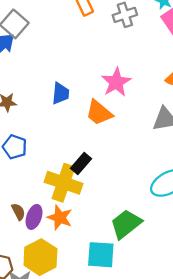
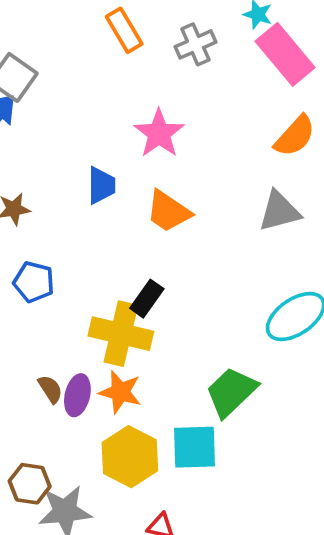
pink star: (116, 82) -> (159, 133), moved
yellow hexagon: (40, 257) -> (130, 457), moved

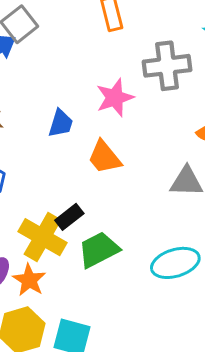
gray cross: (195, 44) -> (167, 66), moved, size x1.5
green trapezoid: (231, 392) -> (99, 250), moved

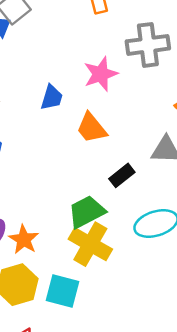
black rectangle: (69, 217) -> (122, 175), moved
yellow cross: (42, 237) -> (90, 244), moved

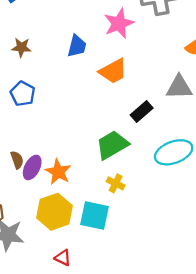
orange trapezoid: (91, 128) -> (113, 71), turned -76
yellow cross: (90, 244) -> (116, 183), moved, size x0.5

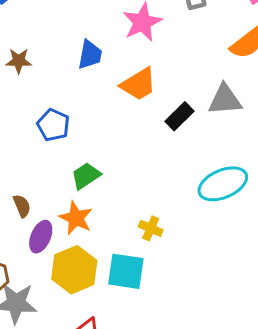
blue pentagon: (23, 94) -> (53, 125), moved
black rectangle: (142, 112) -> (180, 116), moved
green trapezoid: (112, 145) -> (86, 176), moved, size x0.7
purple ellipse: (32, 167) -> (41, 237), moved

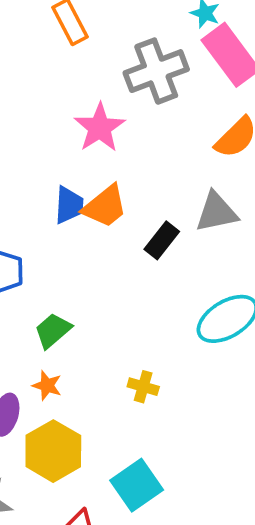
blue trapezoid: (90, 55) -> (69, 205), moved
orange star: (76, 218) -> (47, 386), size x0.7
cyan square: (126, 271) -> (137, 485), moved, turned -36

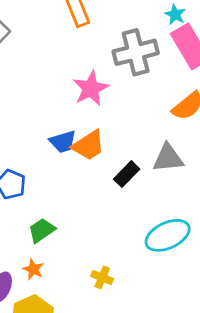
blue trapezoid: (69, 205) -> (63, 142), turned 64

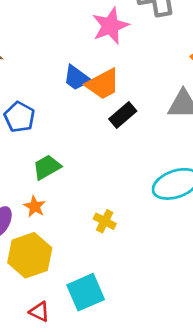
blue trapezoid: (63, 142) -> (77, 78), turned 48
black rectangle: (127, 174) -> (123, 115), moved

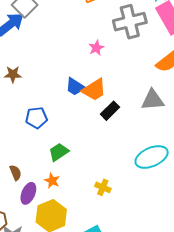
pink star: (110, 26) -> (96, 48), size x0.6
blue pentagon: (19, 117) -> (36, 118), turned -30

